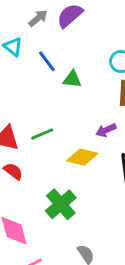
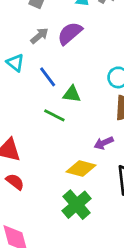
green line: (42, 134) -> (54, 115), moved, turned 50
green cross: (61, 204) -> (77, 205), moved

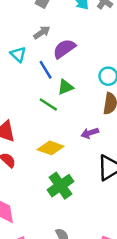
purple semicircle: (70, 33) -> (64, 49), moved
green triangle: (72, 94) -> (65, 87), turned -35
yellow diamond: (81, 169) -> (51, 148), moved

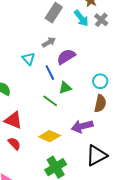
purple arrow: (90, 133) -> (82, 126), size x1.5

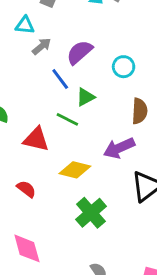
gray arrow: (49, 42) -> (42, 46), moved
cyan triangle: (29, 59) -> (25, 25), moved, turned -32
cyan circle: (100, 81) -> (124, 67), moved
red triangle: (13, 120) -> (36, 139), moved

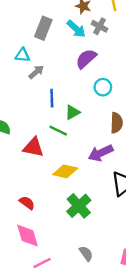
purple semicircle: (80, 52) -> (86, 59), moved
blue line: (60, 79) -> (52, 98), turned 36
red semicircle: (26, 189) -> (27, 203), moved

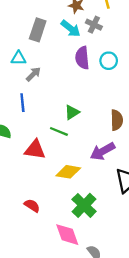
purple semicircle: (86, 59) -> (82, 58), turned -50
cyan circle: (103, 87) -> (109, 61), moved
blue line: (52, 98) -> (22, 103), moved
pink diamond: (28, 236) -> (67, 235), moved

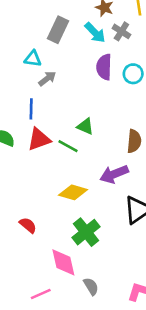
green triangle: (72, 112) -> (85, 126), turned 49
red triangle: (35, 150) -> (39, 139), moved, turned -35

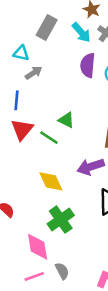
red triangle: (39, 139) -> (22, 129), turned -35
yellow diamond: (73, 192) -> (51, 181), turned 45
pink line: (41, 294) -> (34, 276), moved

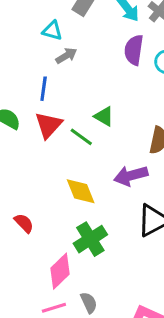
pink diamond: (38, 247) -> (60, 271), turned 52

